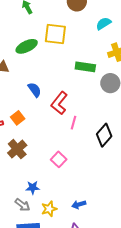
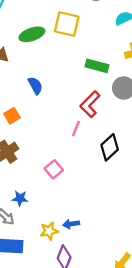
red L-shape: (59, 103) -> (90, 104), moved
yellow star: (49, 209) -> (49, 231), moved

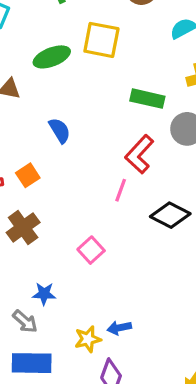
black diamond: (110, 147) -> (170, 215), turned 72

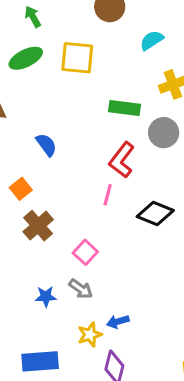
green ellipse: (52, 57) -> (26, 58), moved
brown cross: (23, 227) -> (38, 226), moved
gray arrow: (25, 321) -> (81, 289), moved

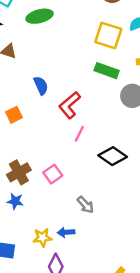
yellow square: (77, 58) -> (108, 35), moved
red L-shape: (122, 160) -> (70, 105), moved
brown cross: (38, 226) -> (19, 172), moved
gray arrow: (81, 289) -> (85, 205), moved

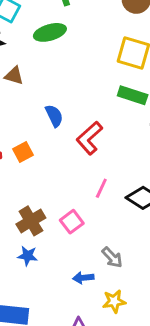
pink line: (79, 134) -> (101, 188), moved
blue arrow: (66, 232) -> (83, 278), moved
yellow star: (42, 238) -> (114, 301), moved

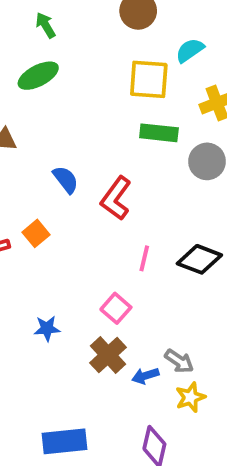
brown cross: (31, 221) -> (108, 355), moved
blue star: (28, 256) -> (47, 328), moved
gray arrow: (112, 257) -> (179, 361), moved

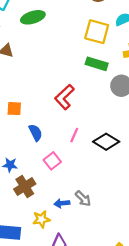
blue semicircle: (66, 180) -> (36, 133), moved
orange square: (36, 233) -> (14, 109), turned 32
brown cross: (108, 355) -> (25, 186), moved
yellow star: (190, 397) -> (41, 219), moved

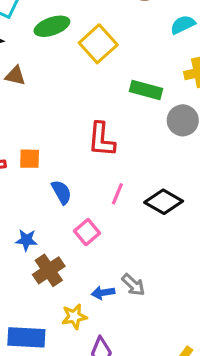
yellow square: (97, 32) -> (98, 44), moved, turned 35
red L-shape: (64, 97) -> (101, 140), turned -40

